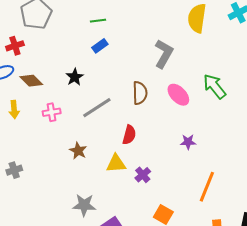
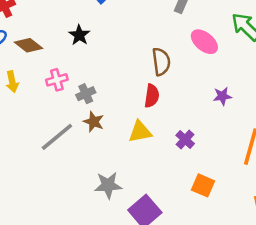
brown semicircle: (140, 93) -> (161, 62), moved
gray line: (97, 108) -> (57, 137), moved
gray cross: (14, 170) -> (86, 94), moved
purple cross: (143, 175) -> (185, 139), moved

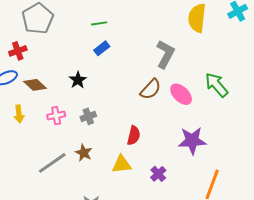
brown semicircle: (161, 62) -> (151, 89), moved, turned 45
gray cross: (86, 94) -> (88, 116), moved
purple star: (222, 96) -> (192, 141), size x1.8

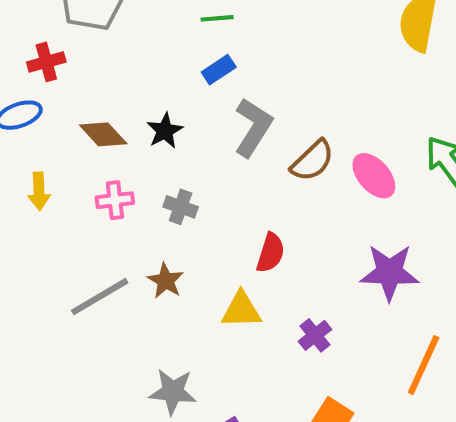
gray L-shape: (165, 54) -> (253, 127), moved
brown diamond: (35, 85) -> (103, 134), moved
gray cross: (88, 116) -> (181, 207), turned 35

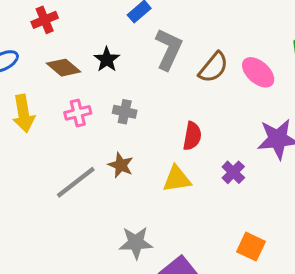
red cross: (46, 62) -> (45, 20), moved
yellow arrow: (39, 191) -> (23, 114), size x1.4
purple cross: (315, 335) -> (233, 172), moved

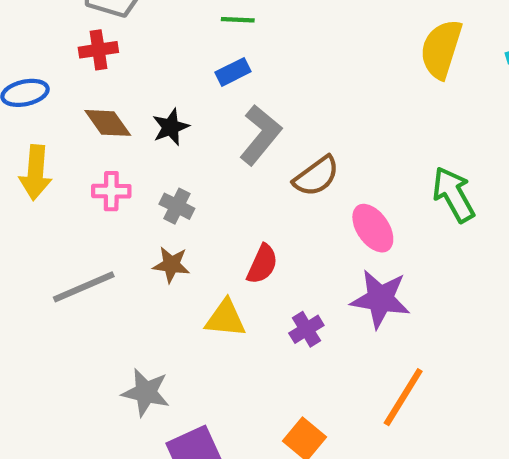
pink ellipse: (258, 72) -> (373, 228), moved
brown star: (121, 165) -> (171, 265), moved, turned -30

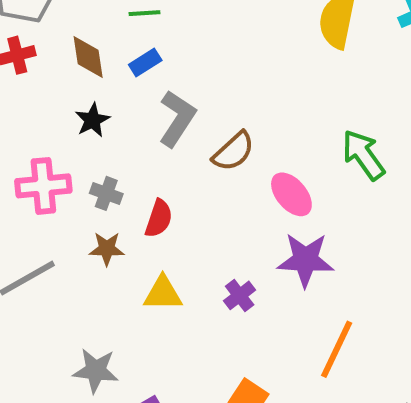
brown diamond: (108, 123) -> (88, 57), moved, turned 33
pink cross: (111, 191) -> (43, 186), size x1.5
red semicircle: (262, 264) -> (159, 218), moved

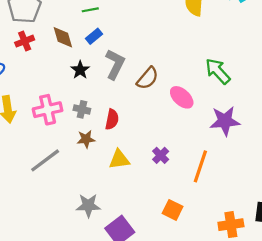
black star: (92, 120) -> (80, 70), moved
purple star: (305, 260) -> (225, 121), moved
orange line: (337, 349) -> (200, 166), moved

